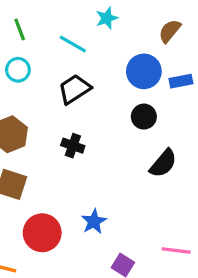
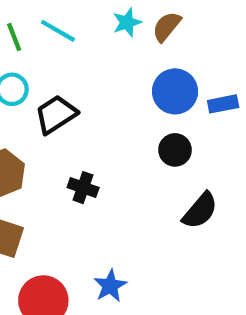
brown semicircle: (170, 31) -> (167, 27), moved
cyan line: (73, 44) -> (58, 31), moved
black trapezoid: (74, 89) -> (56, 114), moved

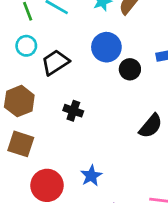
blue circle: (175, 91) -> (106, 47), moved
black circle: (175, 150) -> (130, 69), moved

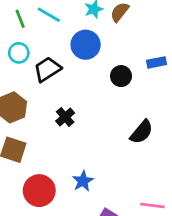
blue circle: (106, 47) -> (86, 45), moved
black cross: (73, 111) -> (65, 117), turned 30

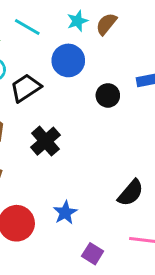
black cross: (65, 117) -> (45, 141), size x1.4
black semicircle: (141, 132) -> (131, 193), moved

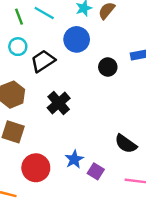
black semicircle: (131, 193) -> (126, 144), turned 85
purple square: (93, 254) -> (96, 171), moved

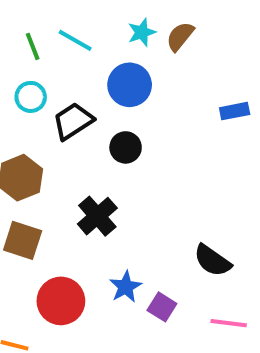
black circle: (108, 67) -> (126, 147), moved
black cross: (59, 103) -> (97, 216), moved

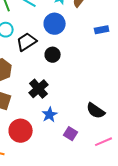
blue rectangle: (235, 111) -> (102, 30), moved
blue star: (126, 287) -> (50, 115), moved
pink line: (229, 323) -> (104, 142), turned -30

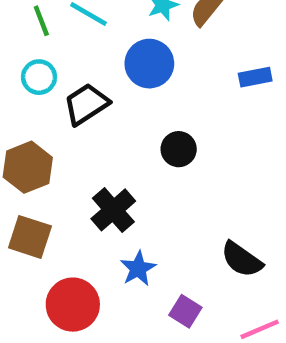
black circle: (53, 55) -> (179, 149), moved

